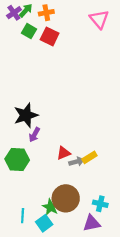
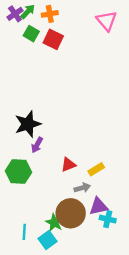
gray arrow: (77, 162) -> (82, 188), moved
purple triangle: (92, 223) -> (98, 206), moved

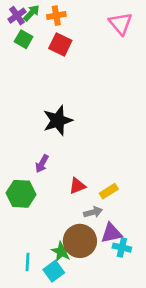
green square: (31, 34) -> (24, 39), moved
black star: (28, 124) -> (58, 120), moved

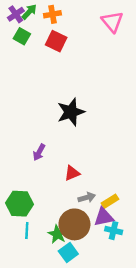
black star: (58, 120) -> (71, 112), moved
yellow rectangle: (109, 191) -> (110, 201), moved
green hexagon: (21, 194) -> (19, 204), moved
cyan line: (28, 262) -> (27, 231), moved
cyan square: (54, 271) -> (68, 252), moved

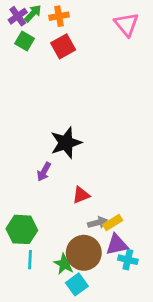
red square: (56, 41) -> (63, 46), turned 35
black star: (71, 112) -> (66, 143), moved
yellow rectangle: (110, 201) -> (113, 223), moved

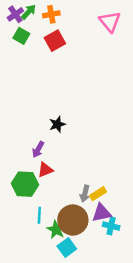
black star: (66, 143) -> (57, 124), size x0.6
red triangle: (81, 195) -> (45, 170), moved
gray arrow: (98, 223) -> (85, 194), turned 119
green hexagon: (22, 229) -> (25, 184), moved
cyan line: (30, 260) -> (39, 215), moved

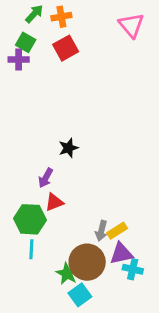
purple cross: (15, 14) -> (19, 59), moved, turned 35
cyan line: (39, 215) -> (31, 249), moved

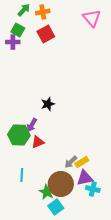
green hexagon: (30, 219) -> (19, 135), moved
gray arrow: (101, 231) -> (71, 162), turned 32

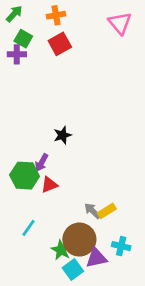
green arrow: (24, 10) -> (14, 14), moved
gray arrow: (71, 162) -> (92, 211), turned 88
cyan line: (22, 175) -> (29, 228), turned 32
purple triangle: (85, 178) -> (96, 258), moved

